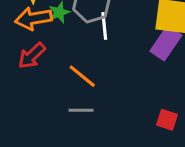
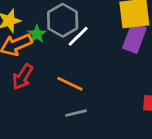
white line: (104, 26) -> (78, 36), turned 65

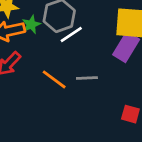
gray line: (76, 113) -> (87, 78), moved

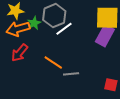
gray line: (87, 78) -> (71, 74), moved

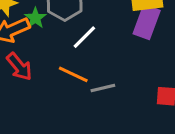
white line: (64, 29) -> (84, 37), moved
red arrow: (19, 53) -> (19, 67), turned -72

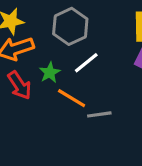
green star: (35, 18) -> (50, 73), moved

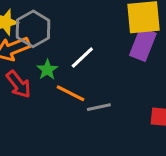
gray hexagon: (70, 26) -> (33, 29), moved

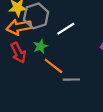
white line: (82, 57) -> (66, 29), moved

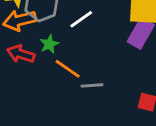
red arrow: (18, 53) -> (21, 54), turned 138

